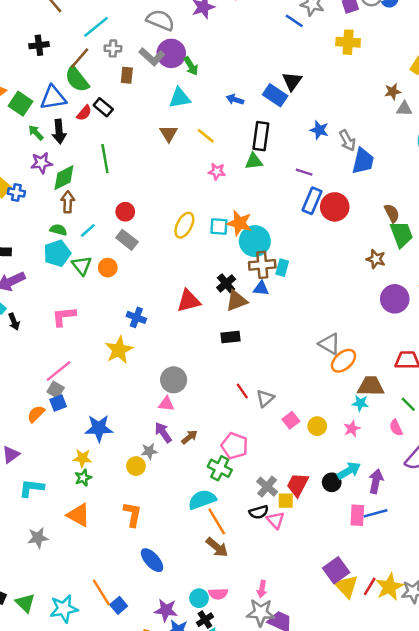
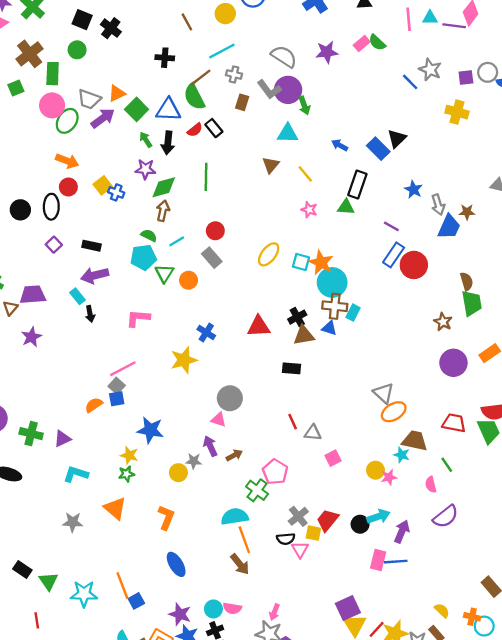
brown star: (393, 92) -> (467, 212), moved
gray triangle: (265, 398) -> (313, 433), turned 36
yellow circle: (317, 426) -> (375, 470), moved

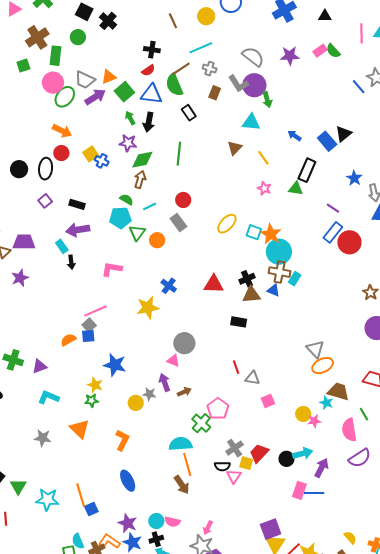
red semicircle: (195, 130) -> (148, 70), moved
pink semicircle: (431, 485) -> (349, 430), size x1.6

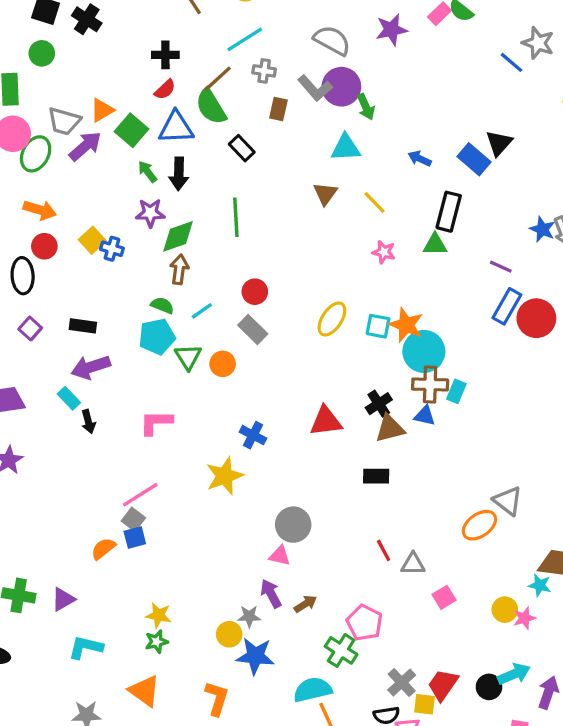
blue star: (354, 178) -> (542, 229), moved
blue star: (115, 365) -> (255, 656), moved
orange ellipse: (323, 366) -> (479, 525), moved

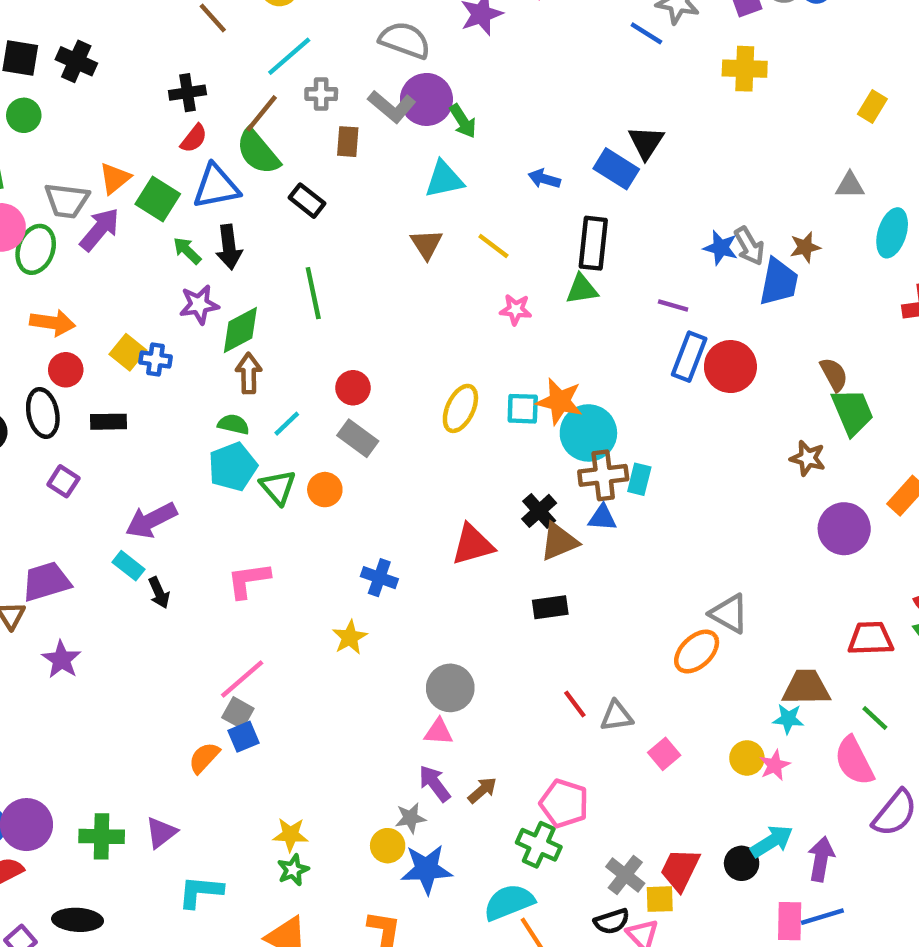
black rectangle: (83, 326) -> (109, 422), moved
yellow star: (225, 476) -> (350, 637), size x0.7

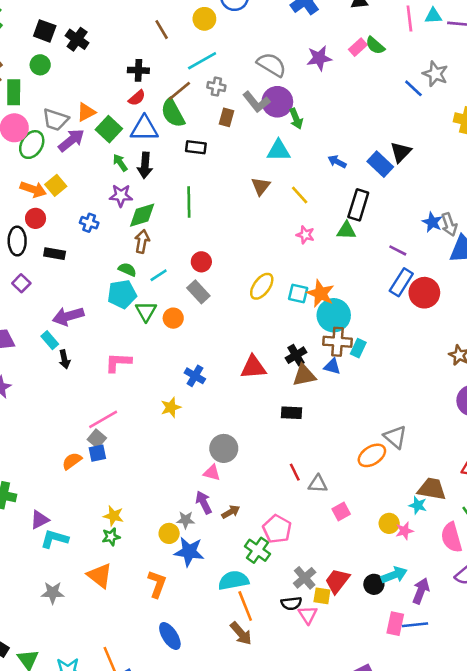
black rectangle: (307, 201) -> (196, 147), turned -42
yellow square: (128, 352) -> (56, 185), moved
purple triangle: (161, 833) -> (40, 520), moved

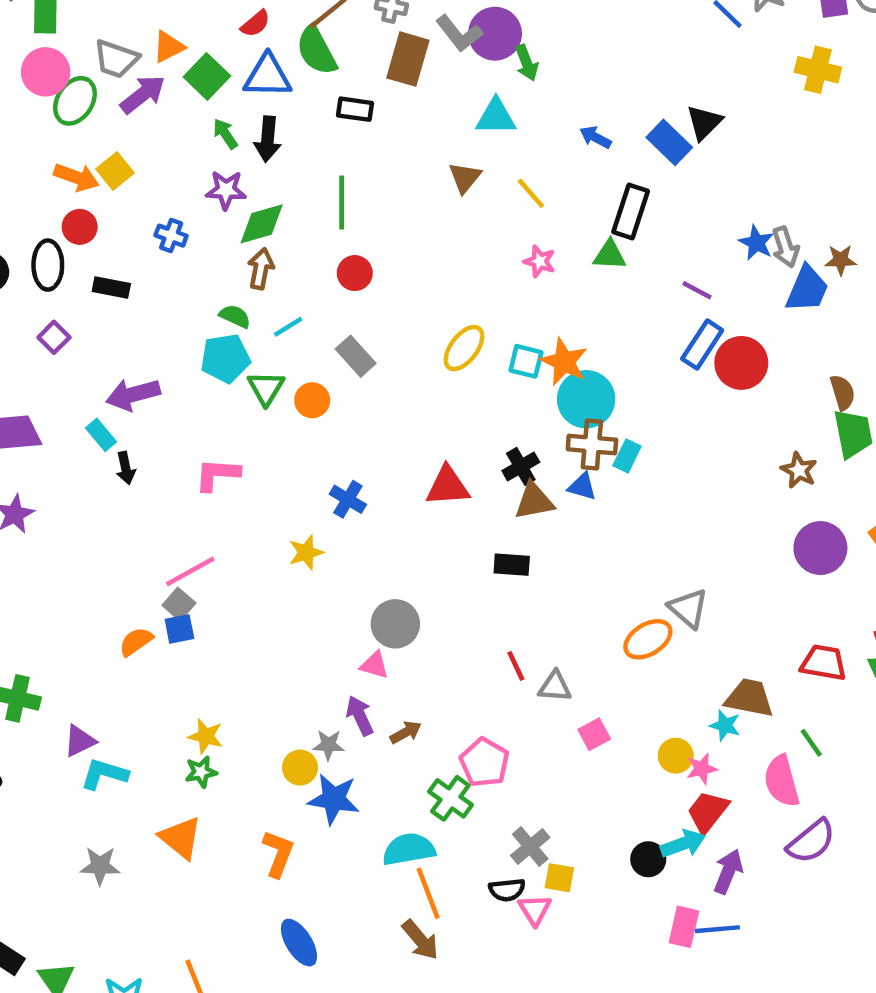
brown rectangle: (226, 117) -> (408, 59), size x1.6
red circle: (201, 262) -> (355, 273), moved
red trapezoid: (337, 581) -> (708, 812), moved

